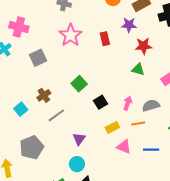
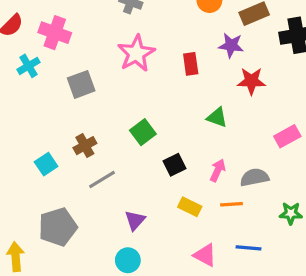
green triangle: (138, 69) -> (217, 117), moved
yellow rectangle: (112, 127) -> (190, 207), turned 48
pink triangle: (124, 147) -> (205, 255), moved

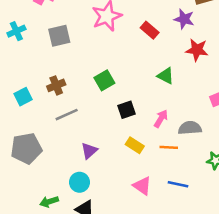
red rectangle: (191, 64) -> (150, 30), turned -48
cyan cross: (29, 66) -> (16, 31), moved

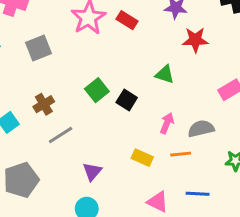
red rectangle: (150, 30) -> (127, 20), moved
black square: (127, 110) -> (127, 100), moved, turned -30

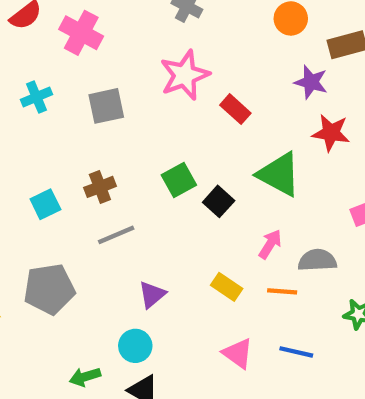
red rectangle: (127, 20) -> (235, 109), moved
green triangle: (165, 74) -> (279, 174), size x1.6

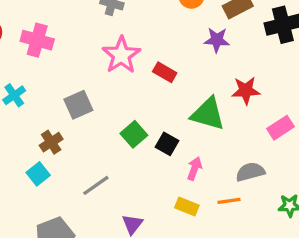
gray square: (106, 106) -> (78, 105), moved
red star: (331, 133) -> (246, 91), moved
brown cross: (100, 187) -> (51, 142), moved
pink arrow: (270, 244) -> (195, 168), moved

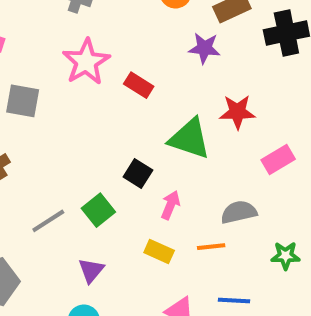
gray square: (78, 105) -> (23, 101), moved, turned 32
green square: (134, 134) -> (98, 210), moved

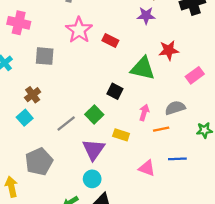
pink arrow: (170, 205) -> (144, 112), moved
yellow rectangle: (159, 251) -> (121, 135), moved
purple triangle: (91, 270) -> (94, 150), size x1.5

